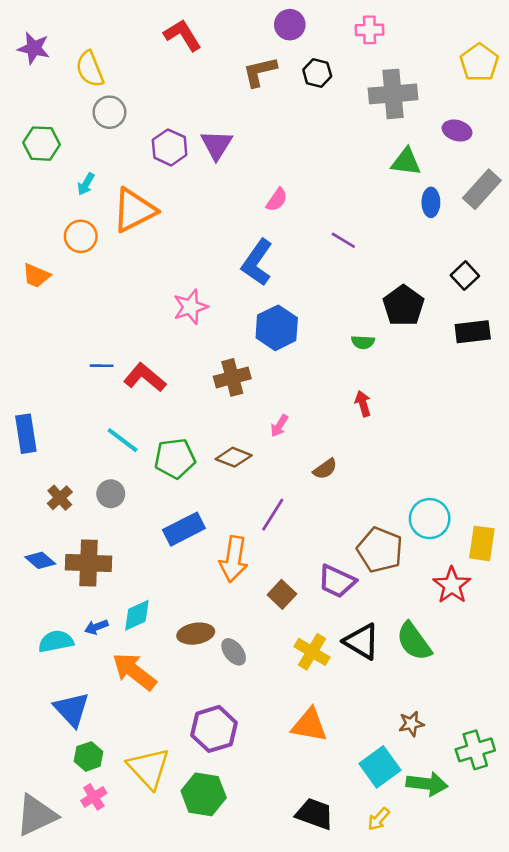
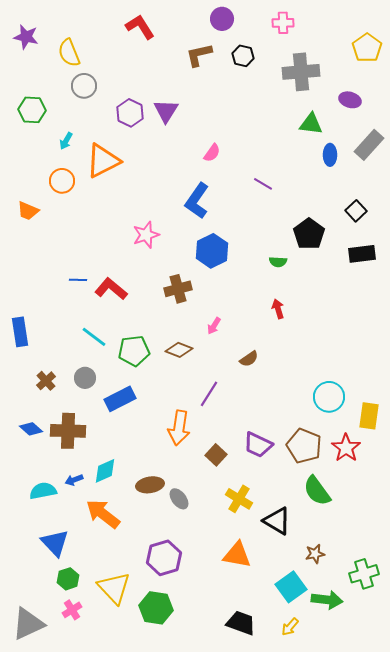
blue rectangle: (184, 529) -> (120, 399), moved
brown pentagon: (380, 550) -> (304, 446), moved
black triangle: (362, 641) -> (277, 521), moved

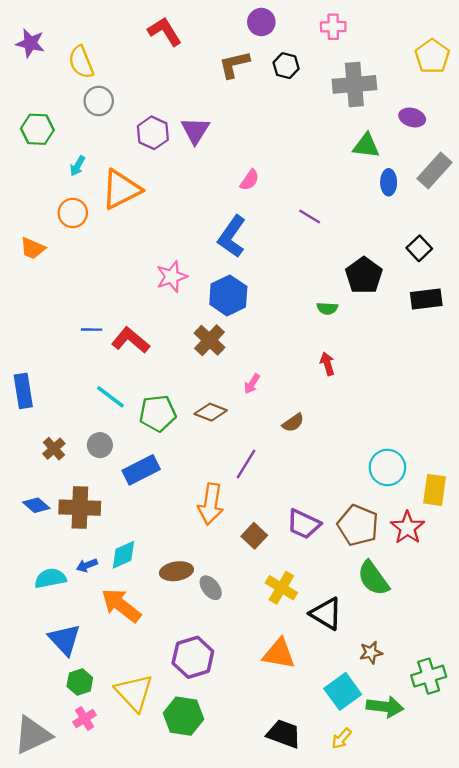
blue hexagon: (212, 251) -> (228, 295), moved
brown cross: (178, 289) -> (209, 340), turned -32

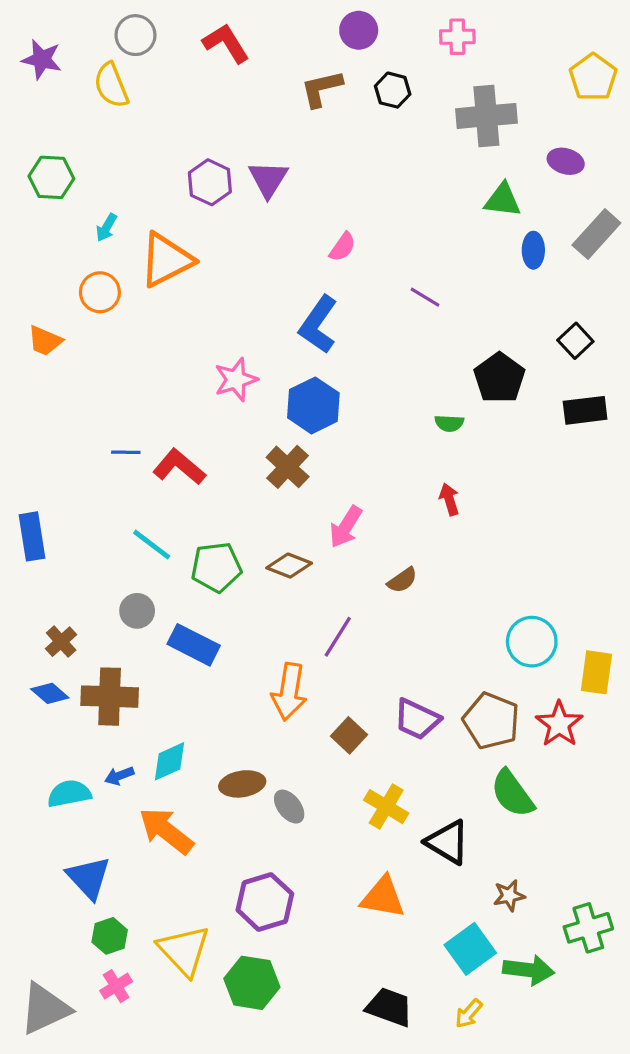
gray circle: (99, 101) -> (135, 35), moved
pink arrow: (252, 384) -> (346, 527), size x1.5
brown cross: (54, 449) -> (61, 642), moved
blue rectangle: (141, 470) -> (194, 645), turned 54

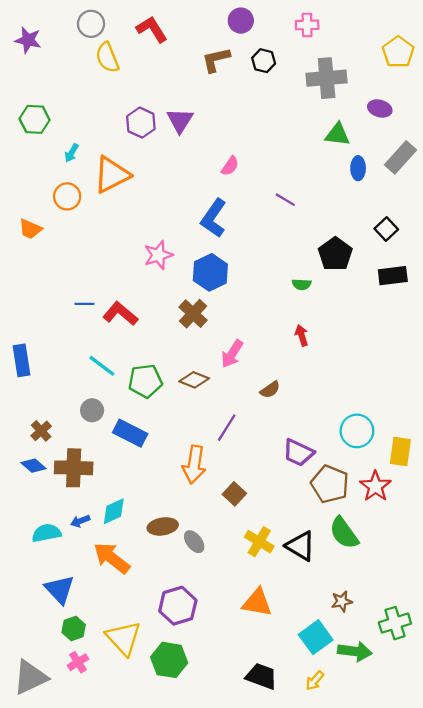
yellow semicircle: (111, 85) -> (107, 57), moved
purple trapezoid: (417, 719) -> (298, 453), moved
black triangle: (448, 842) -> (301, 546), moved

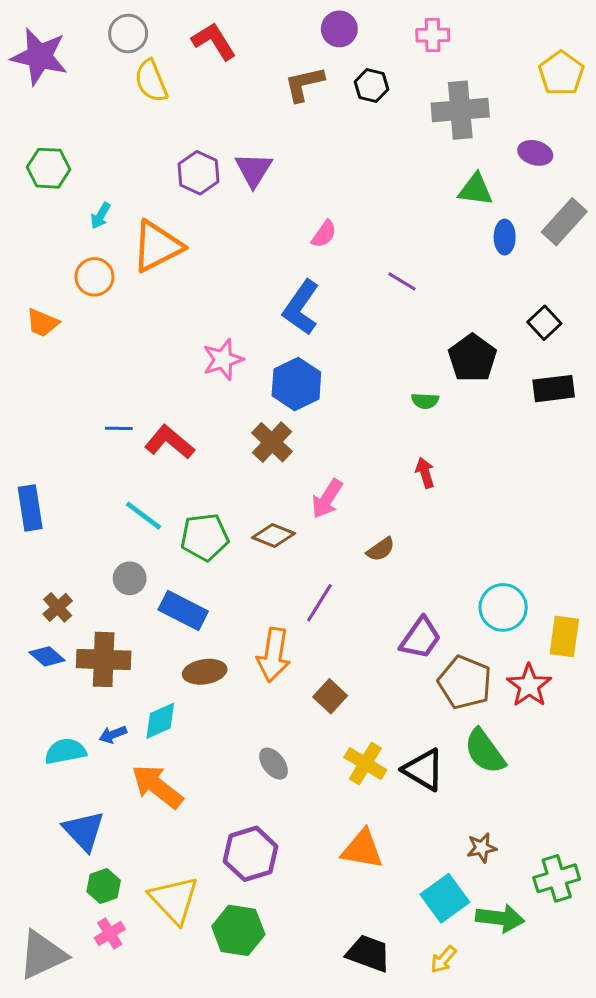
purple star: (28, 40) -> (39, 56), size x1.5
purple trapezoid: (298, 453) -> (420, 638), turned -80
brown ellipse: (163, 526) -> (205, 672), moved

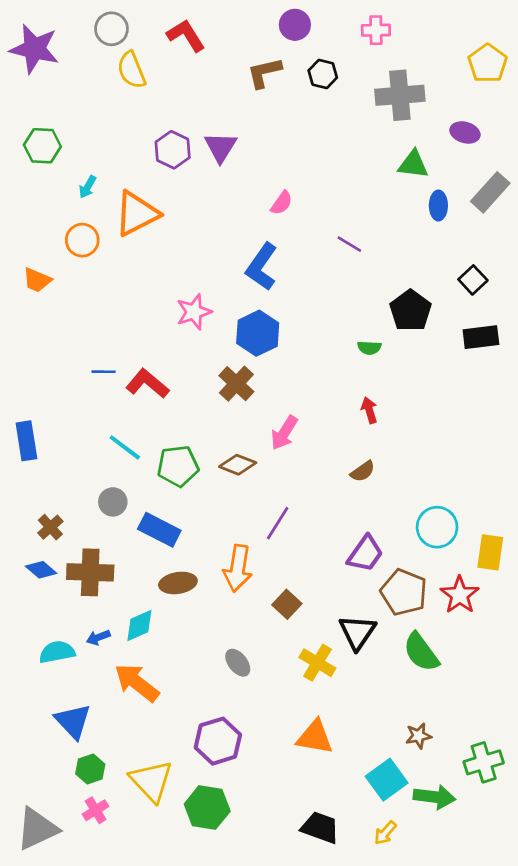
brown semicircle: (381, 549) -> (363, 471), moved
black triangle: (424, 770) -> (357, 632), moved, turned 33

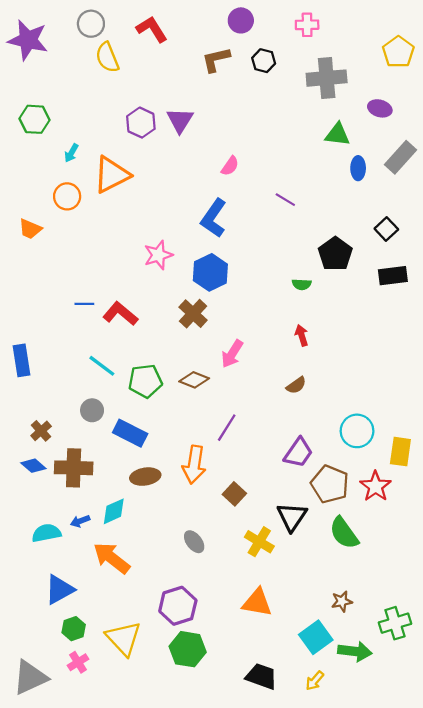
blue triangle: (73, 721) -> (59, 589), turned 44
green hexagon: (207, 808) -> (188, 649), moved

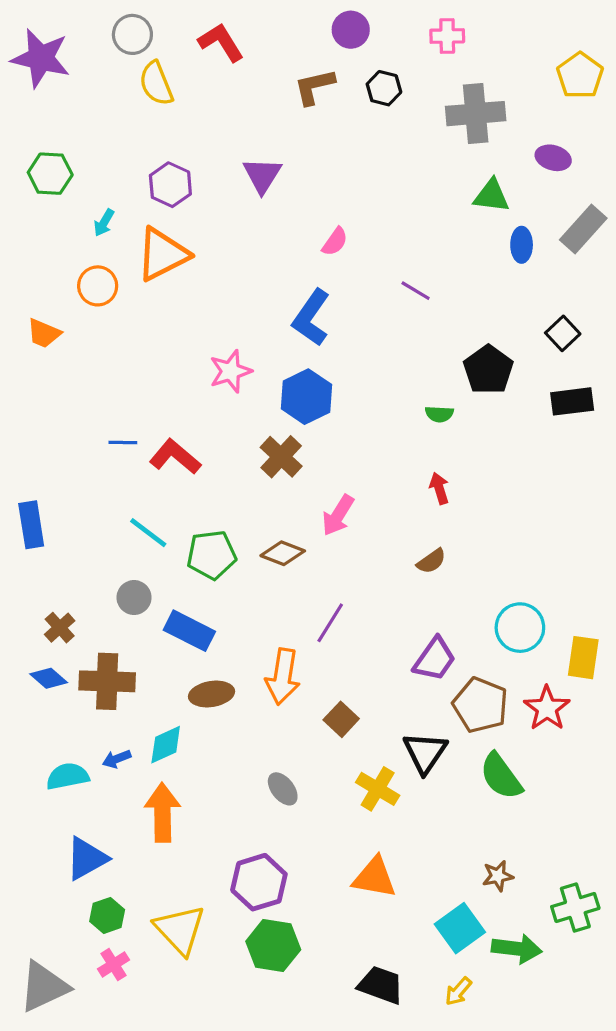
purple hexagon: (141, 123) -> (170, 185), moved
orange arrow: (112, 558) -> (162, 813), turned 51

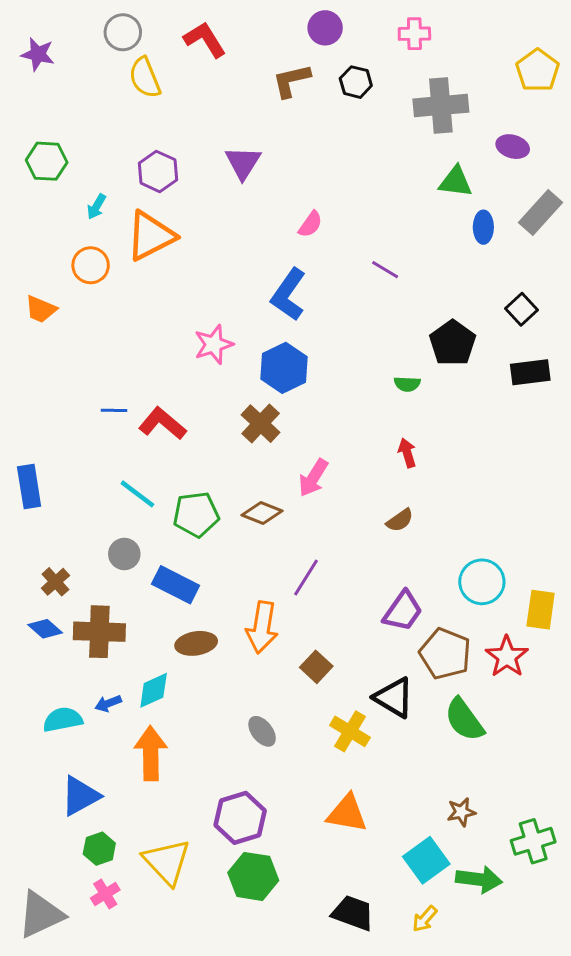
purple star: (41, 58) -> (38, 54), size x0.6
black triangle: (425, 753) -> (394, 698), turned -33

